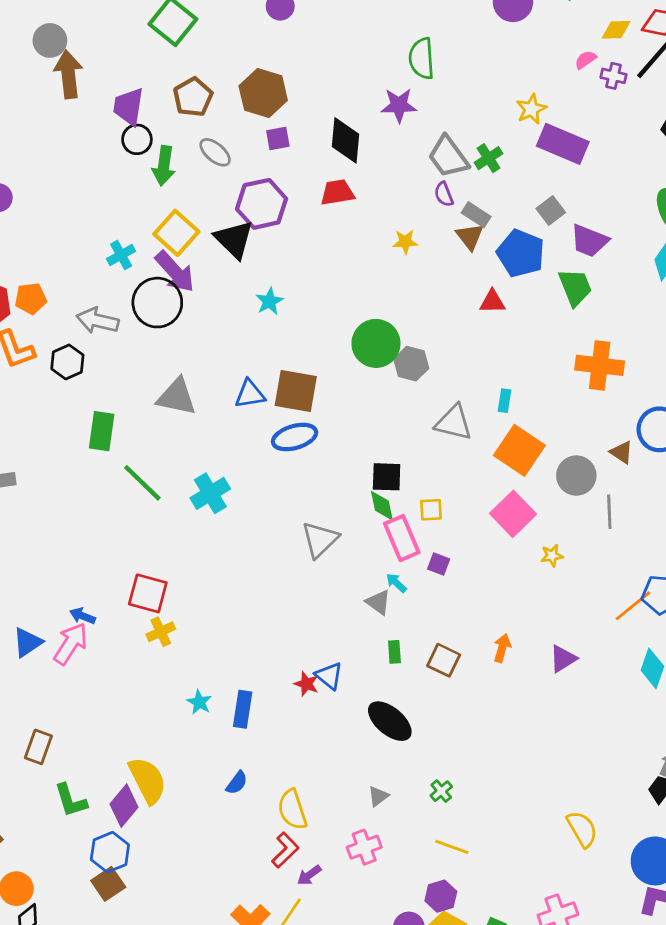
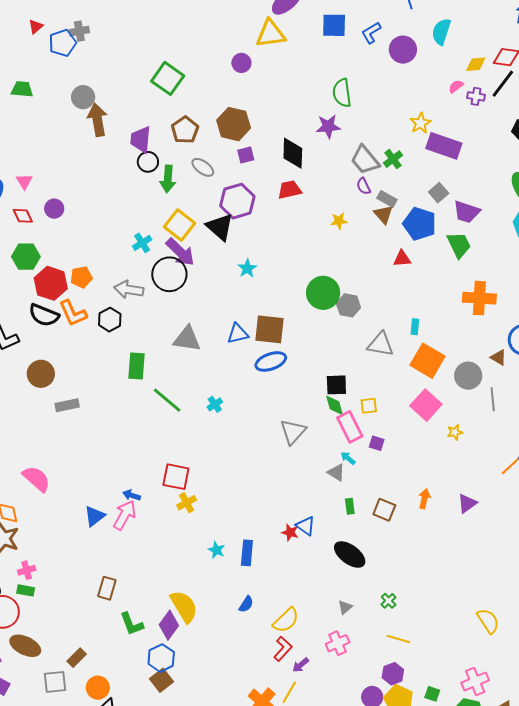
cyan cross: (210, 493) -> (215, 404), size x0.6
yellow semicircle: (292, 810) -> (286, 620), turned -112

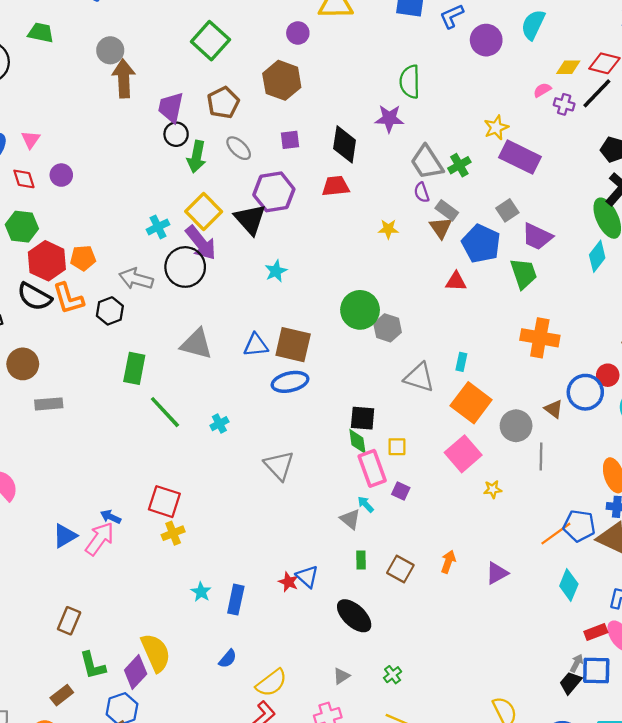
brown hexagon: (234, 124) -> (282, 80), moved
gray triangle: (293, 432) -> (279, 465), moved, turned -32
brown rectangle: (77, 658) -> (62, 695), moved

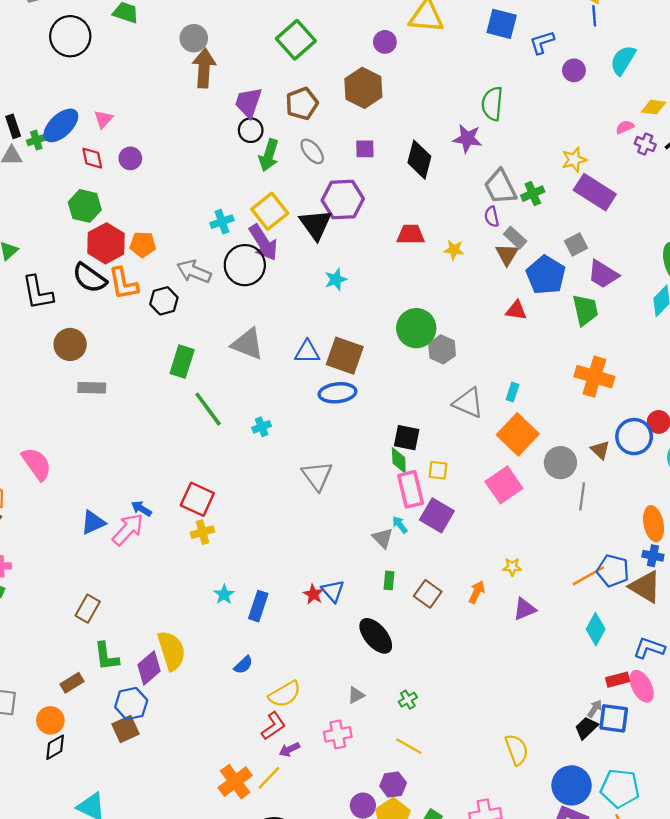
purple circle: (486, 40) -> (574, 70), size x0.7
red trapezoid: (336, 186) -> (411, 235), moved
yellow star: (493, 489) -> (512, 567), moved
purple square: (401, 491) -> (437, 515), size x1.8

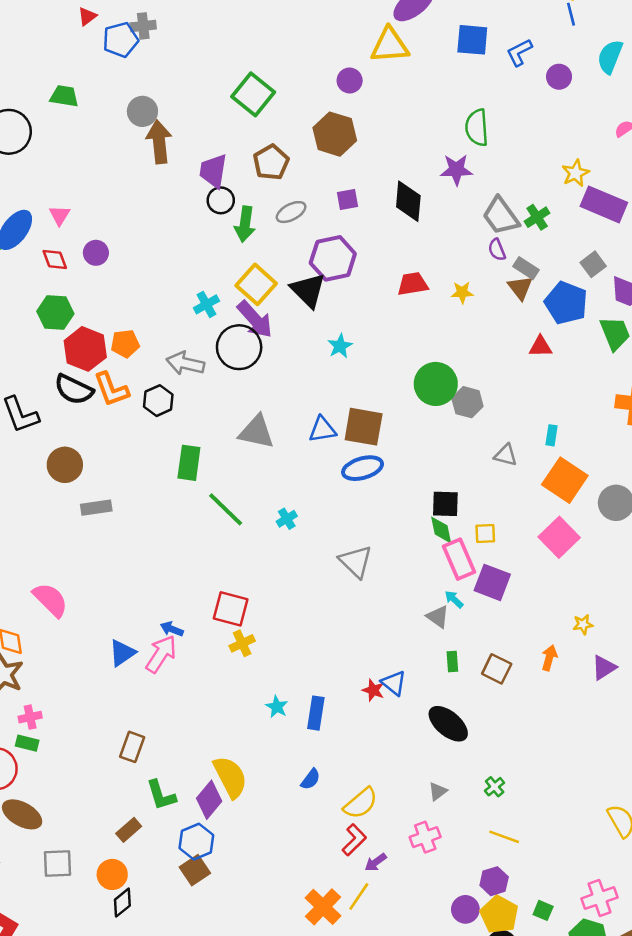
gray ellipse: (312, 151) -> (291, 212), turned -68
gray triangle: (468, 403) -> (506, 455), size x0.7

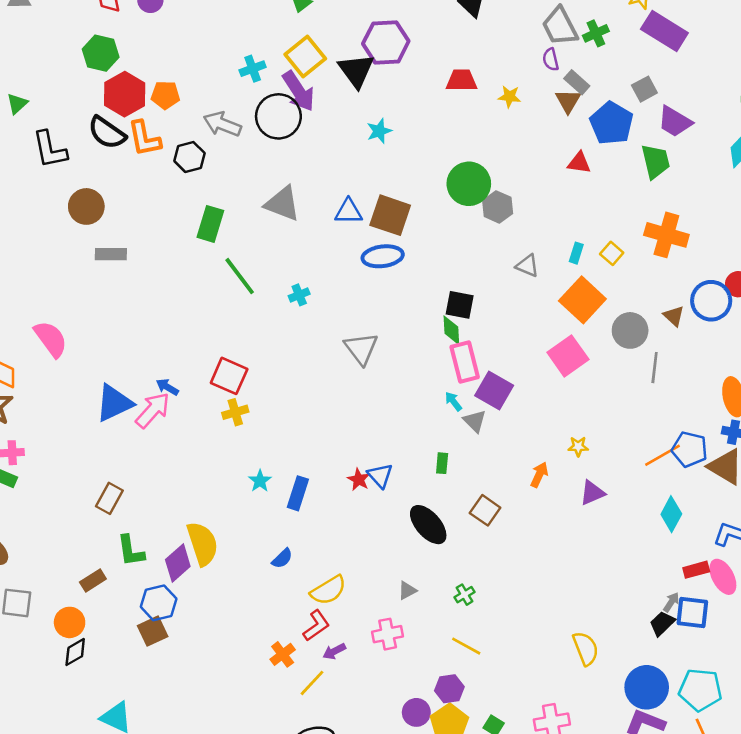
yellow square: (485, 533) -> (612, 253), moved, turned 35
gray triangle: (438, 617) -> (475, 421), moved
blue triangle: (122, 653) -> (114, 403), size x1.4
brown square: (497, 669) -> (485, 510), moved
orange cross: (323, 907) -> (283, 654), moved, size x0.7

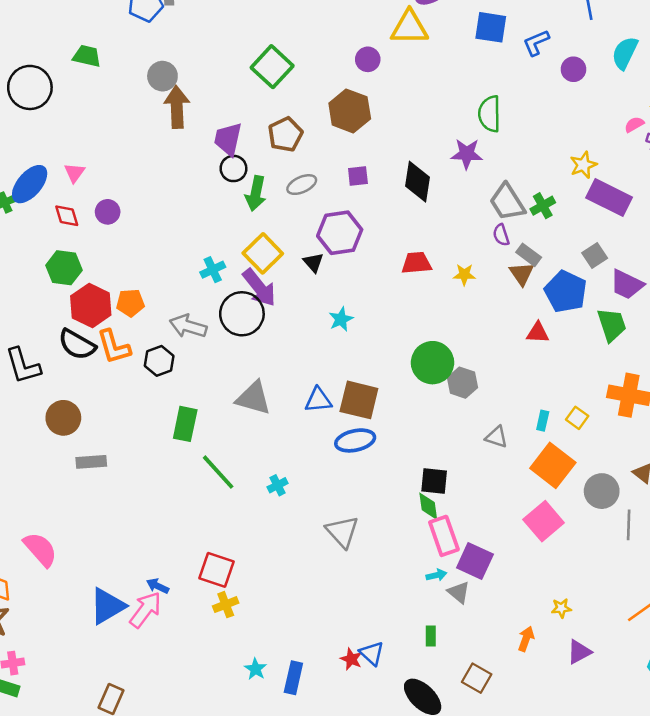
black triangle: (356, 70) -> (313, 262), size x0.6
cyan arrow: (453, 401) -> (436, 575), turned 120

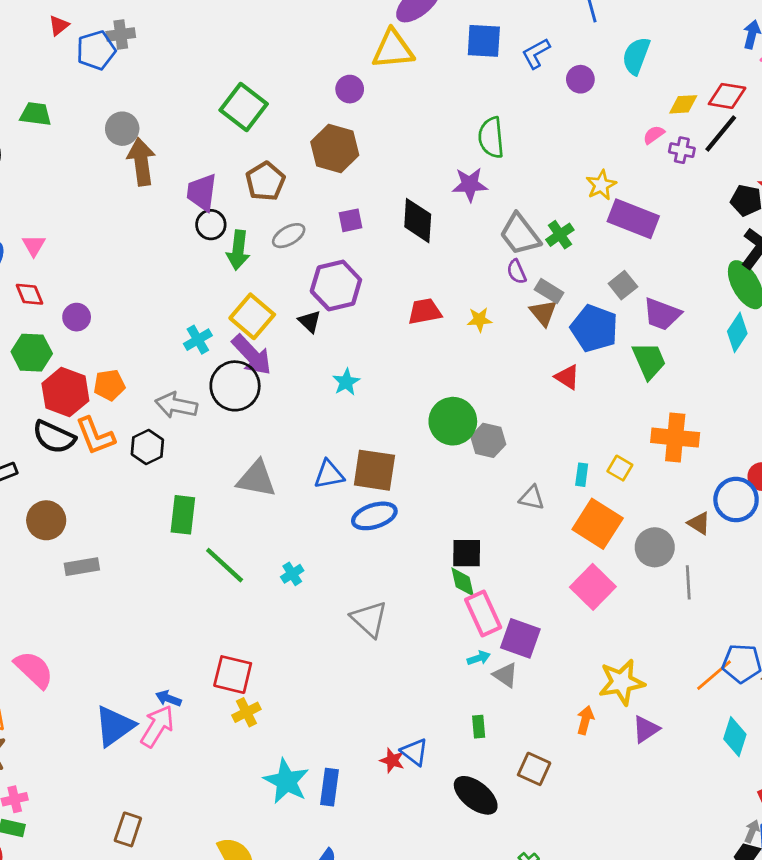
purple circle: (108, 212) -> (77, 317), moved
red triangle: (538, 333) -> (567, 377), turned 35
yellow star: (561, 608) -> (622, 682), size x2.0
cyan star: (256, 669) -> (286, 781), size x1.8

